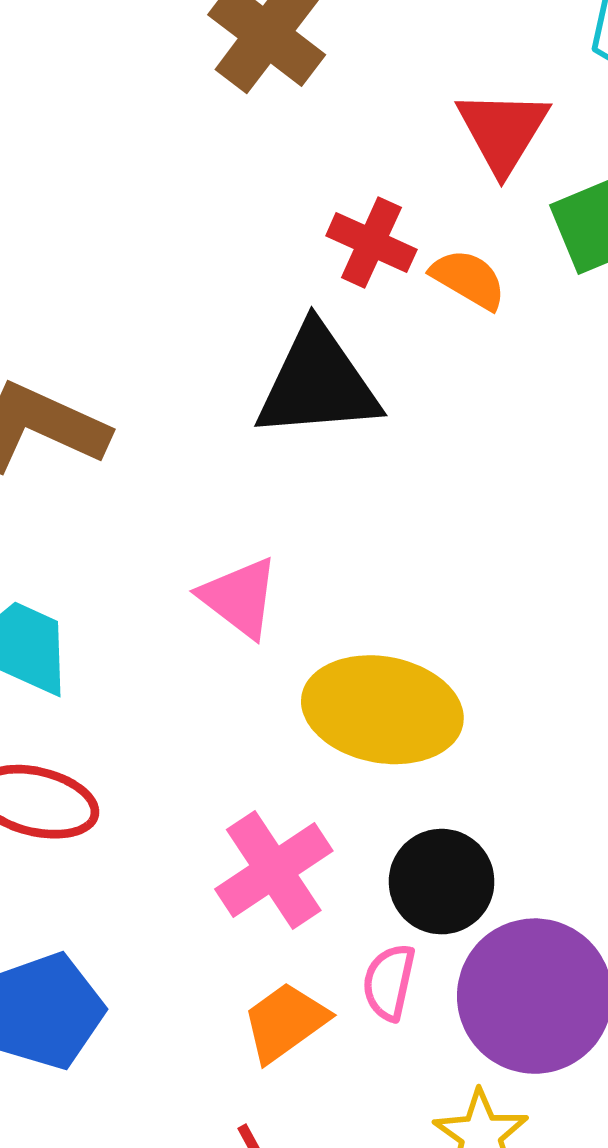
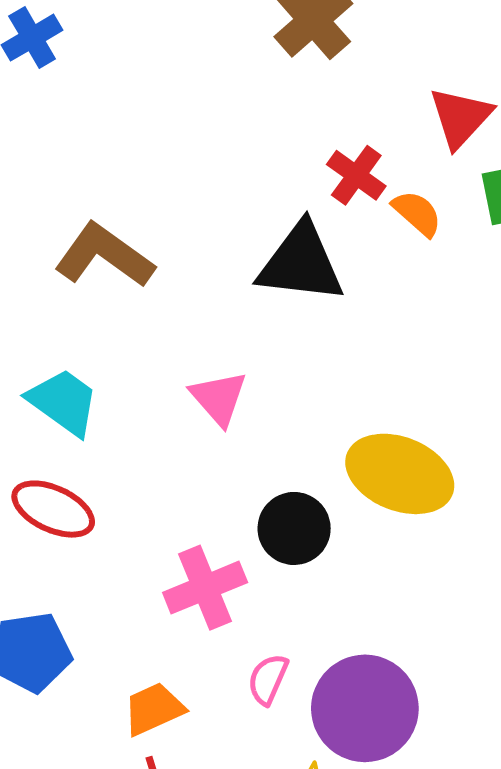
yellow ellipse: (382, 710) -> (400, 474), moved
black circle: (442, 882) -> (294, 528), moved
orange trapezoid: (285, 1022) -> (154, 709), moved

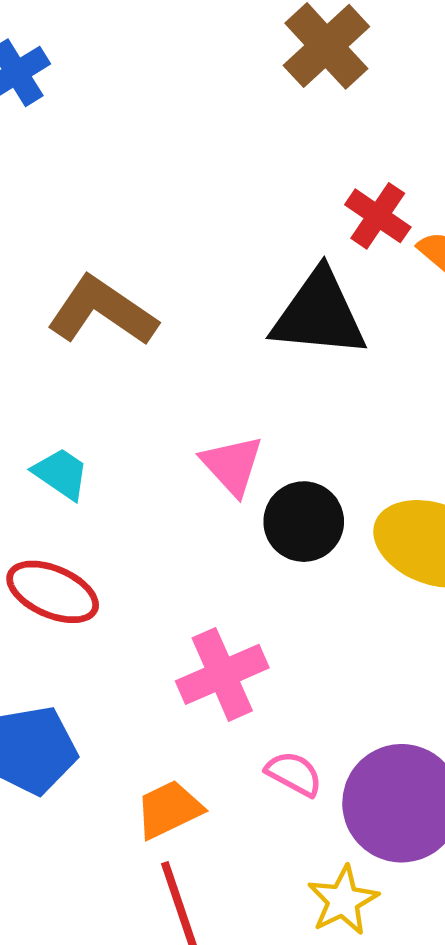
cyan trapezoid: (63, 402) -> (61, 474), size x0.7
black circle: (294, 528) -> (304, 522), moved
pink semicircle: (268, 679) -> (294, 774), turned 96

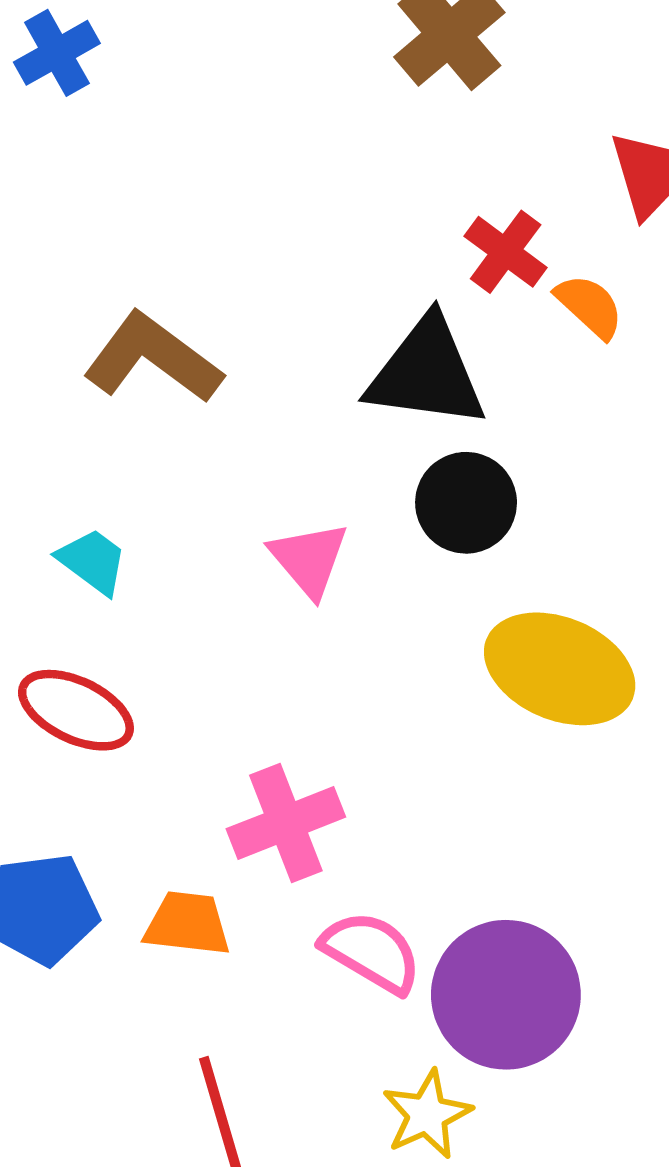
black circle: (304, 522) -> (466, 503), moved
pink semicircle: (294, 774) -> (371, 952), size x1.4
orange trapezoid: (169, 809) -> (187, 924), moved, turned 30

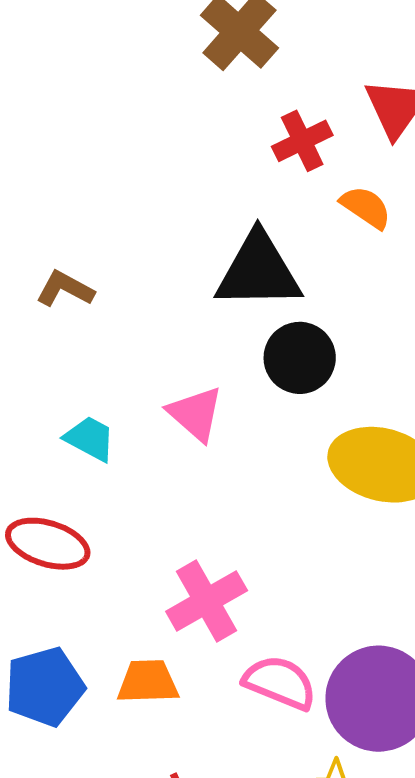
red cross: (506, 252) -> (302, 141), moved, turned 36
brown L-shape: (153, 358) -> (65, 289), size x0.6
cyan trapezoid: (93, 561) -> (90, 439), moved

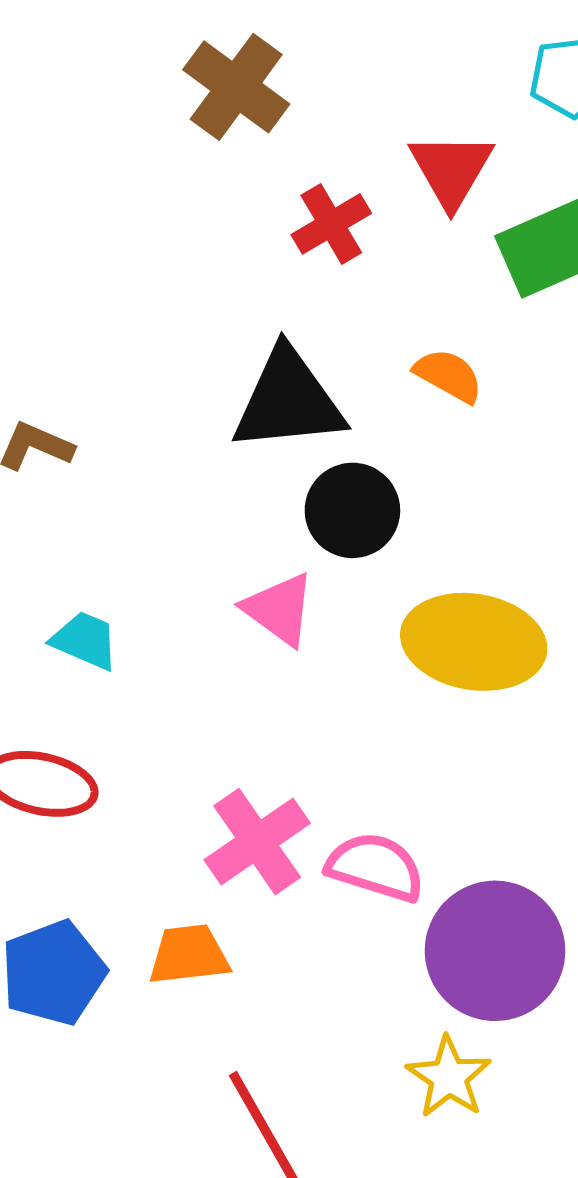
orange semicircle: (366, 207) -> (448, 376), moved
pink triangle: (195, 414) -> (279, 609), moved
pink semicircle: (280, 683) -> (375, 867), moved

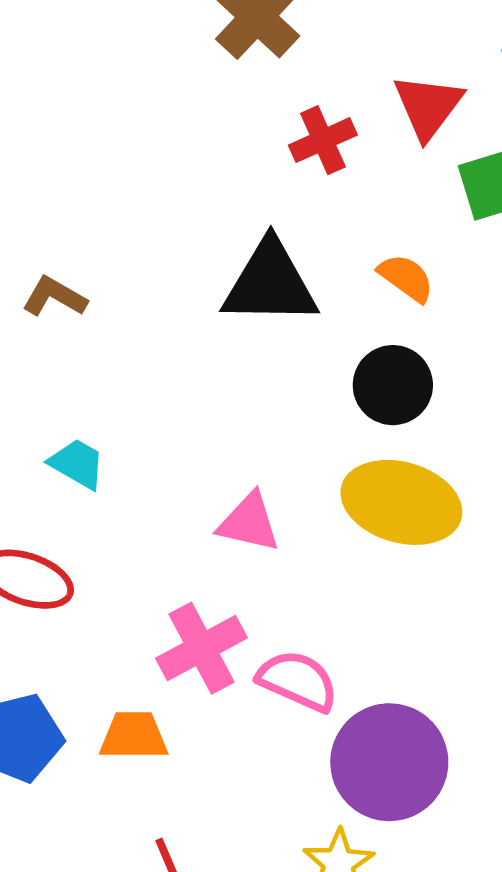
black circle: (352, 510) -> (393, 385), moved
pink triangle: (279, 609) -> (249, 523), moved, turned -30

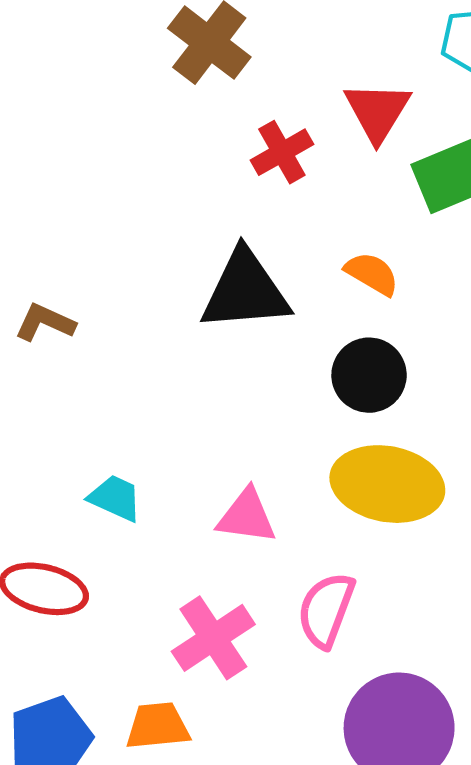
cyan trapezoid: (77, 464) -> (115, 498), moved
pink semicircle: (298, 681) -> (326, 610), moved, turned -88

